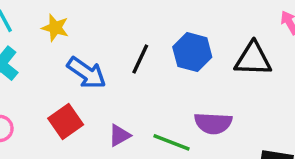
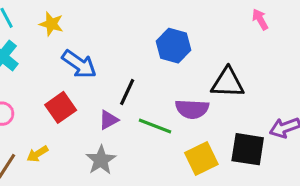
black line: (140, 59) -> (127, 92), moved
black triangle: (253, 59) -> (228, 83), moved

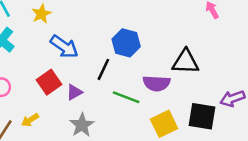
yellow star: (51, 24) -> (41, 14), turned 30
blue hexagon: (174, 46) -> (126, 43), moved
purple triangle: (109, 120) -> (74, 92), moved

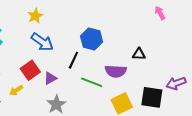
yellow star: (41, 14) -> (35, 16), moved
black triangle: (186, 62) -> (139, 54), size x0.6
yellow arrow: (30, 120) -> (16, 90), moved

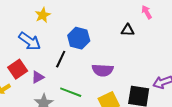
yellow star: (35, 16) -> (43, 15), moved
black triangle: (139, 54) -> (128, 30), moved
green line: (92, 82) -> (71, 92), moved

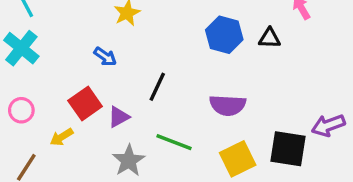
blue hexagon: (79, 38) -> (224, 35), moved
blue arrow: (30, 41) -> (105, 57), size x0.6

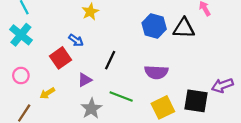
black triangle: (270, 38) -> (184, 28), size x1.5
red square: (85, 104) -> (61, 58), moved

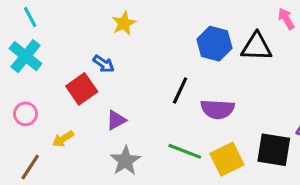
black line: (110, 60) -> (180, 90), moved
green line: (121, 96) -> (185, 151), moved

